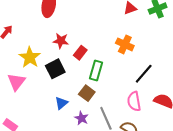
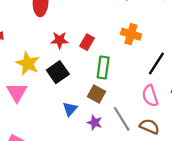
red rectangle: (80, 53) -> (87, 42), moved

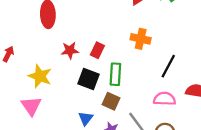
black square: (58, 72) -> (88, 79), moved, turned -30
pink semicircle: (150, 96) -> (165, 99), turned 115

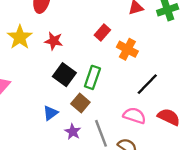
red rectangle: (97, 50) -> (102, 33), moved
yellow star: (40, 76) -> (20, 37), moved

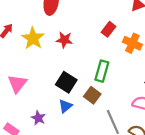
black square: (64, 75) -> (66, 82), moved
purple star: (73, 132) -> (38, 118), moved

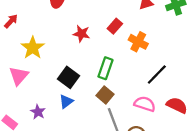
yellow star: (33, 38) -> (33, 48), moved
red star: (64, 40) -> (81, 34), moved
brown square: (92, 95) -> (105, 95), moved

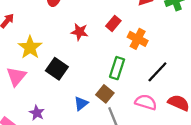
green rectangle: (105, 68) -> (117, 68), moved
black square: (69, 77) -> (57, 69), moved
blue triangle: (66, 102) -> (81, 103), moved

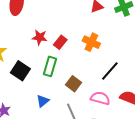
red rectangle: (113, 23) -> (60, 42), moved
green rectangle: (117, 68) -> (50, 66), moved
brown square: (105, 94) -> (73, 84), moved

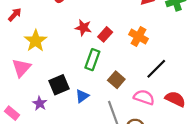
black square: (20, 71) -> (59, 85), moved, turned 30

